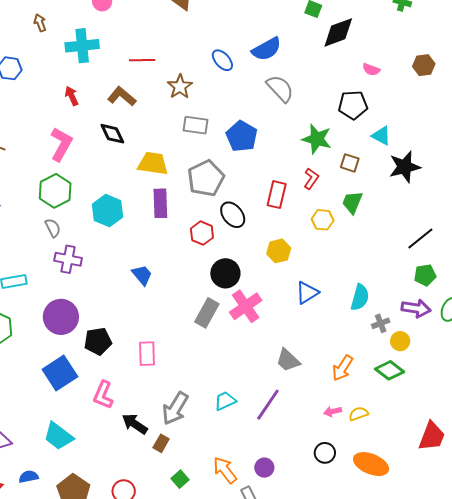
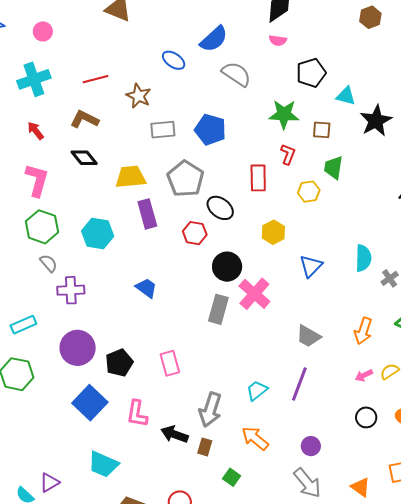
pink semicircle: (371, 69) -> (278, 40), moved
orange arrow: (225, 470) -> (255, 438), moved

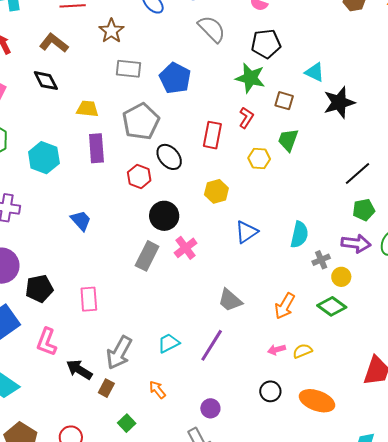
black pentagon: (311, 73) -> (266, 44), moved
yellow trapezoid: (131, 177) -> (87, 109), size x0.7
pink cross: (254, 294) -> (186, 248), size x0.7
orange arrow: (255, 438) -> (157, 390), size x0.7

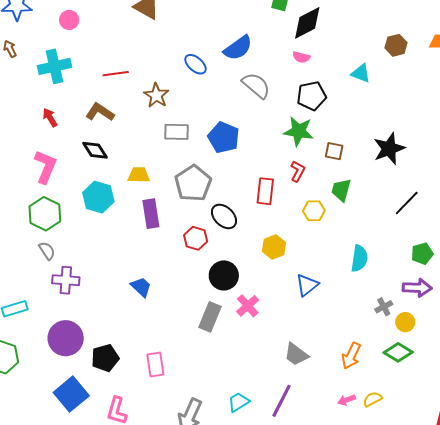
cyan triangle: (315, 72) -> (361, 73), moved
cyan hexagon: (44, 158) -> (98, 197), moved
black line: (358, 173) -> (407, 203), moved
cyan semicircle: (299, 235) -> (359, 258), moved

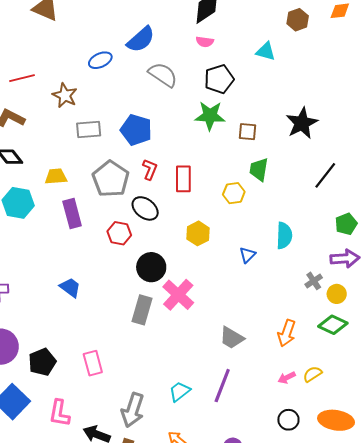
blue ellipse: (195, 64) -> (100, 60), turned -60
red L-shape: (298, 171) -> (150, 169), moved
blue triangle: (307, 285) -> (247, 255), moved, size x0.7
pink cross: (248, 306) -> (178, 295), size x1.4

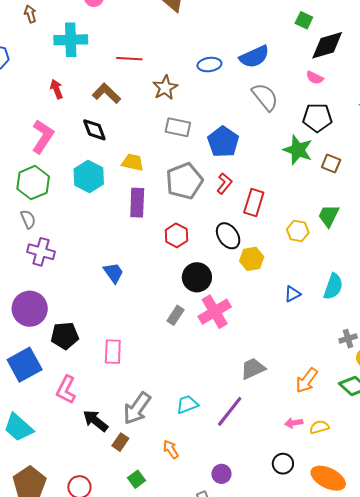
brown square: (248, 132) -> (331, 163), moved
black ellipse: (145, 208) -> (228, 236), moved
gray rectangle: (142, 310) -> (176, 315), size x0.7
gray trapezoid: (232, 338) -> (253, 369), turned 108

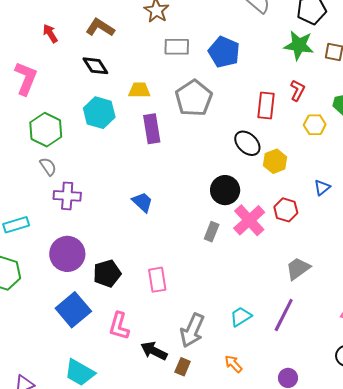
pink L-shape: (43, 137) -> (26, 78), moved
red L-shape: (224, 184) -> (297, 90), moved
red hexagon: (176, 235) -> (286, 210), moved

